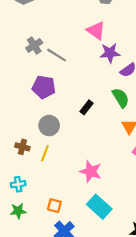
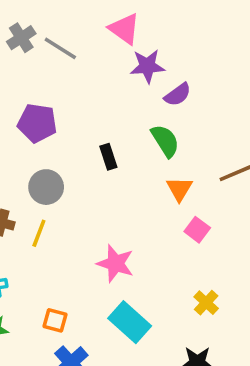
gray cross: (34, 45) -> (21, 38), moved
gray line: (57, 55) -> (60, 48), moved
black rectangle: (86, 107) -> (108, 157), turned -56

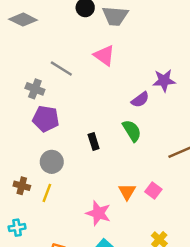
gray cross: (21, 38) -> (35, 89), moved, turned -36
purple star: (147, 66) -> (164, 81), moved
orange triangle: (179, 189) -> (127, 192), moved

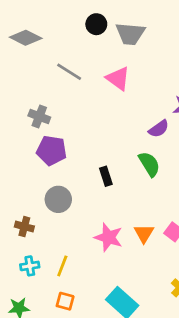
gray line: (61, 69) -> (69, 72), moved
yellow line: (47, 193) -> (62, 266), moved
pink star: (98, 213) -> (109, 237), moved
cyan cross: (17, 228) -> (30, 266), moved

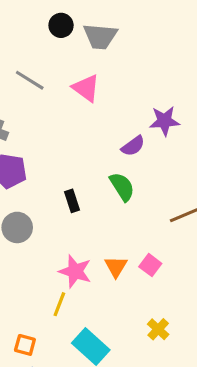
yellow line: (62, 266) -> (59, 304), moved

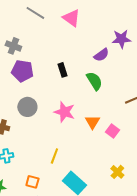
black rectangle: (72, 201) -> (62, 70), moved
orange triangle: (116, 267) -> (92, 122), moved
pink star: (75, 271) -> (64, 112), moved

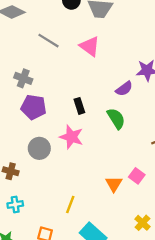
pink star: (64, 112) -> (71, 137), moved
orange triangle: (92, 122) -> (114, 184), moved

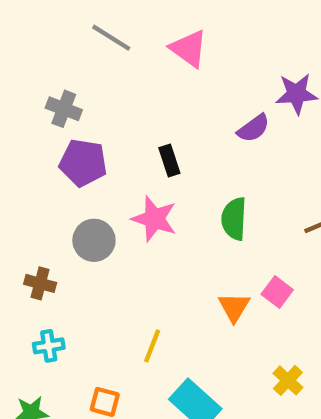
green semicircle: (116, 119) -> (234, 219), moved, turned -145

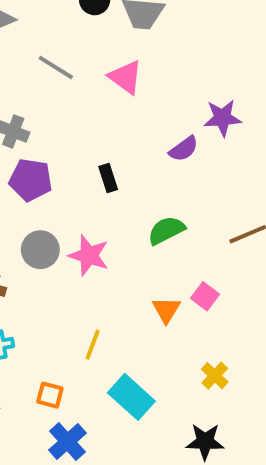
pink star: (154, 219) -> (89, 255), moved
green semicircle: (234, 219) -> (166, 230), turned 60

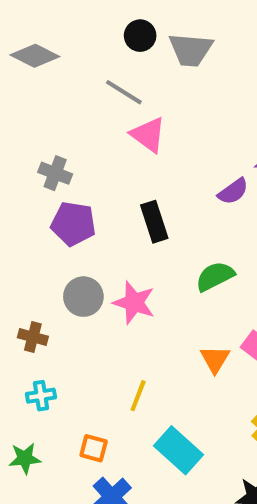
gray line: (56, 67) -> (124, 92), moved
pink triangle: (126, 77) -> (148, 135), moved
black rectangle: (108, 178) -> (154, 222), size x1.4

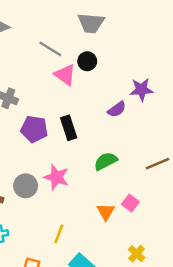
black circle: (140, 36) -> (87, 61), moved
purple pentagon: (73, 224) -> (34, 129), moved
gray circle: (83, 297) -> (26, 186), moved

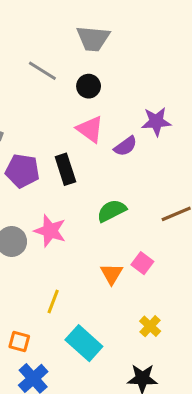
pink triangle: (65, 75) -> (90, 129), moved

